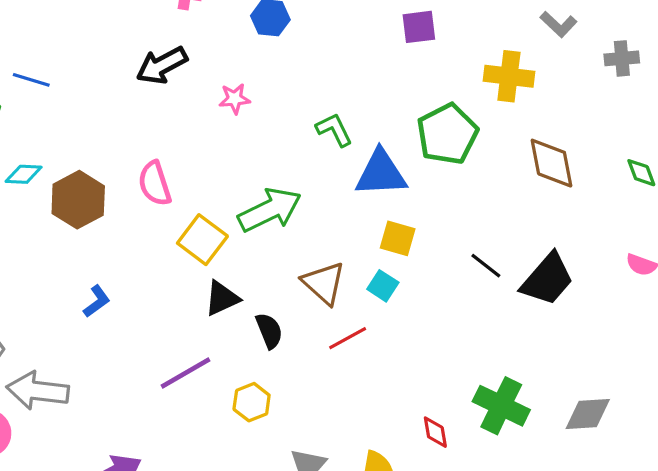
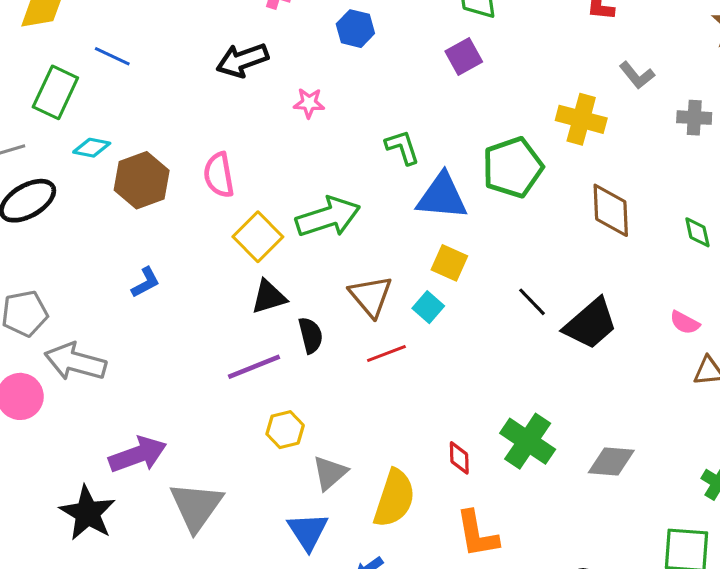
purple square: (419, 27) -> (464, 56), moved, turned -30
purple line: (186, 373) -> (254, 367), moved
yellow hexagon: (252, 402) -> (285, 430), moved

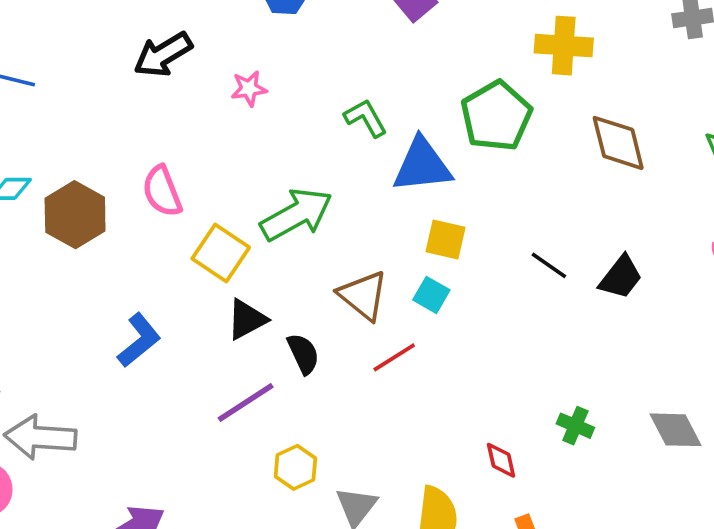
blue L-shape: (146, 282) -> (139, 340), moved, size x1.4
black trapezoid: (590, 324) -> (621, 277), size x0.7
green cross: (528, 441) -> (575, 426), size x0.6
gray diamond: (611, 461) -> (676, 430), turned 69

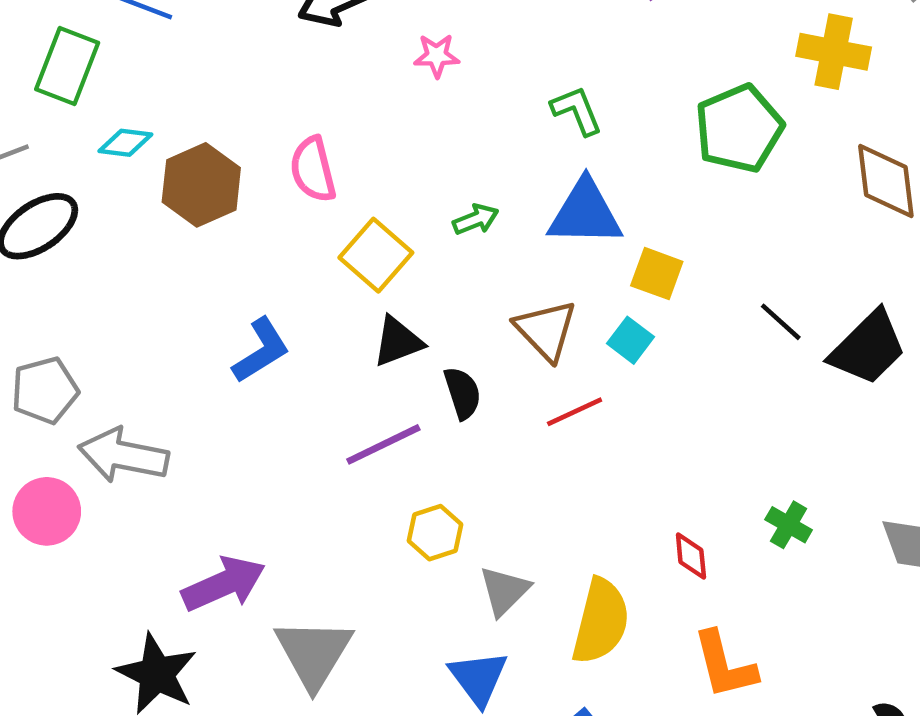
blue triangle: (422, 165) -> (585, 213), moved
green arrow: (296, 215) -> (476, 219), size x0.5
black trapezoid: (621, 277) -> (868, 348), size x1.4

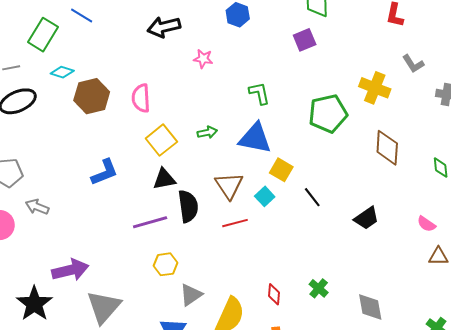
black line: (781, 322) -> (312, 197), moved
black trapezoid: (868, 348) -> (367, 218), size x0.7
black semicircle: (462, 393) -> (188, 206), size x1.4
gray arrow: (123, 455) -> (37, 207), size x0.6

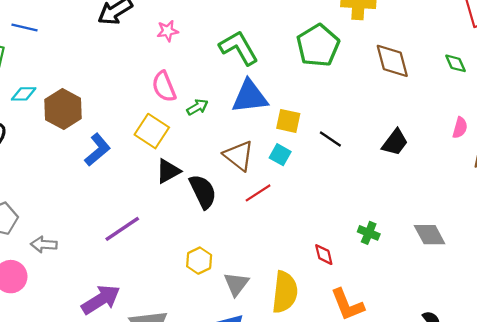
green L-shape: (259, 93) -> (239, 48), size x1.5
pink semicircle: (141, 98) -> (164, 86), moved
blue L-shape: (105, 172) -> (97, 150), moved
purple line: (150, 222) -> (122, 229), moved
pink semicircle: (426, 224) -> (460, 128), turned -90

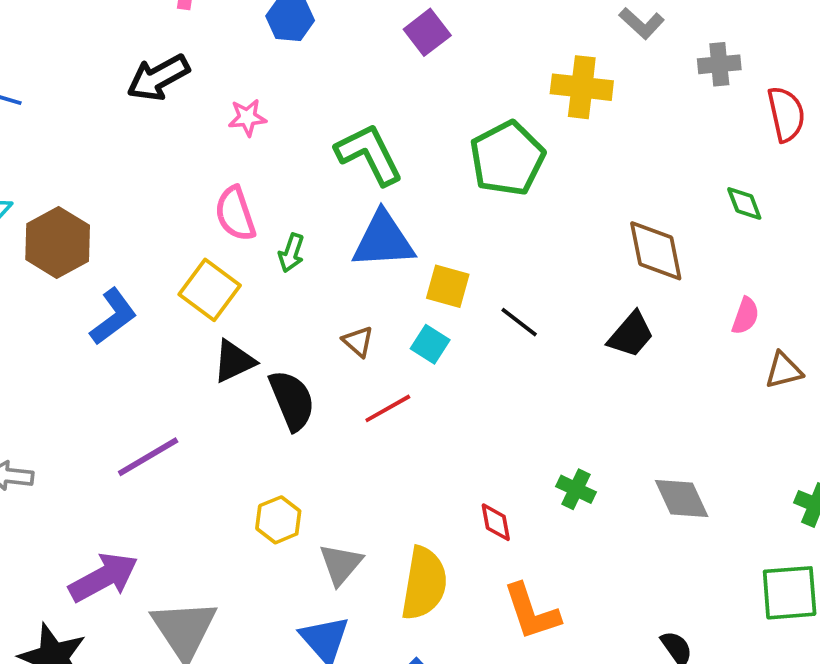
brown diamond: (392, 61) -> (656, 251), moved
green arrow: (197, 107) -> (291, 253), turned 135
brown triangle: (239, 156) -> (358, 341), size x0.6

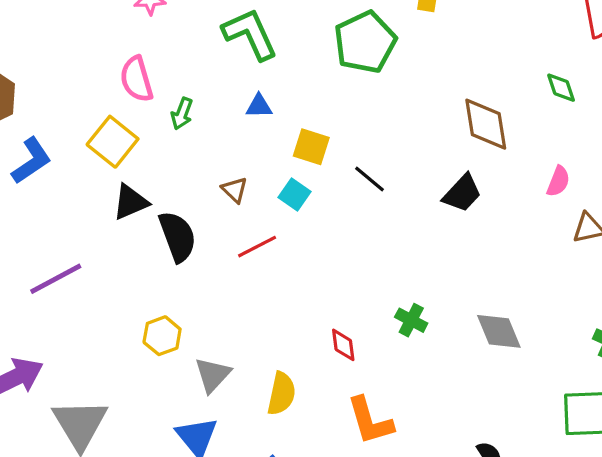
blue triangle: (383, 240) -> (259, 106), size x0.5
yellow semicircle: (424, 583) -> (281, 394), size x0.7

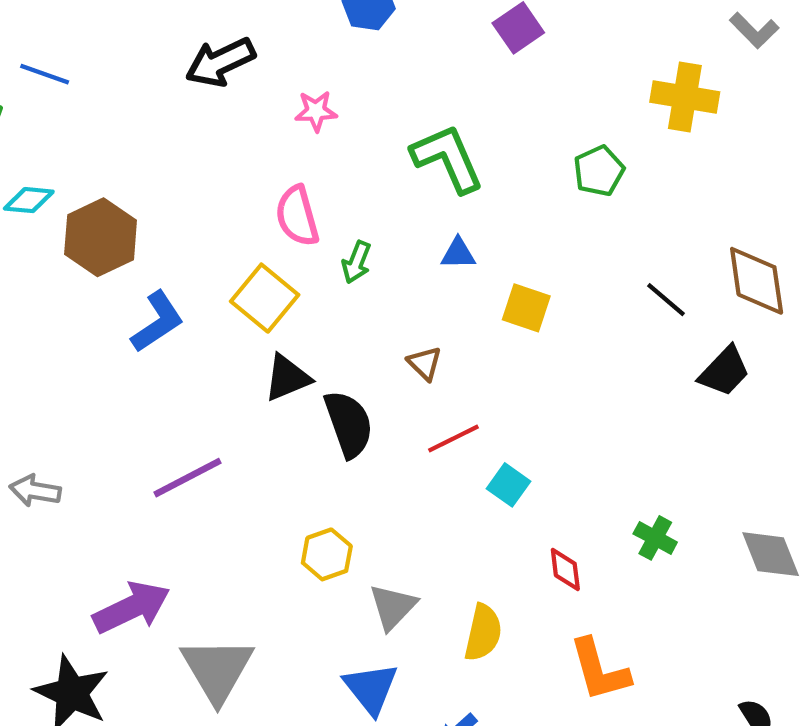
green pentagon: (365, 42) -> (599, 171), size x0.6
black line: (369, 179) -> (666, 300), moved
cyan square: (295, 194) -> (509, 485), moved

